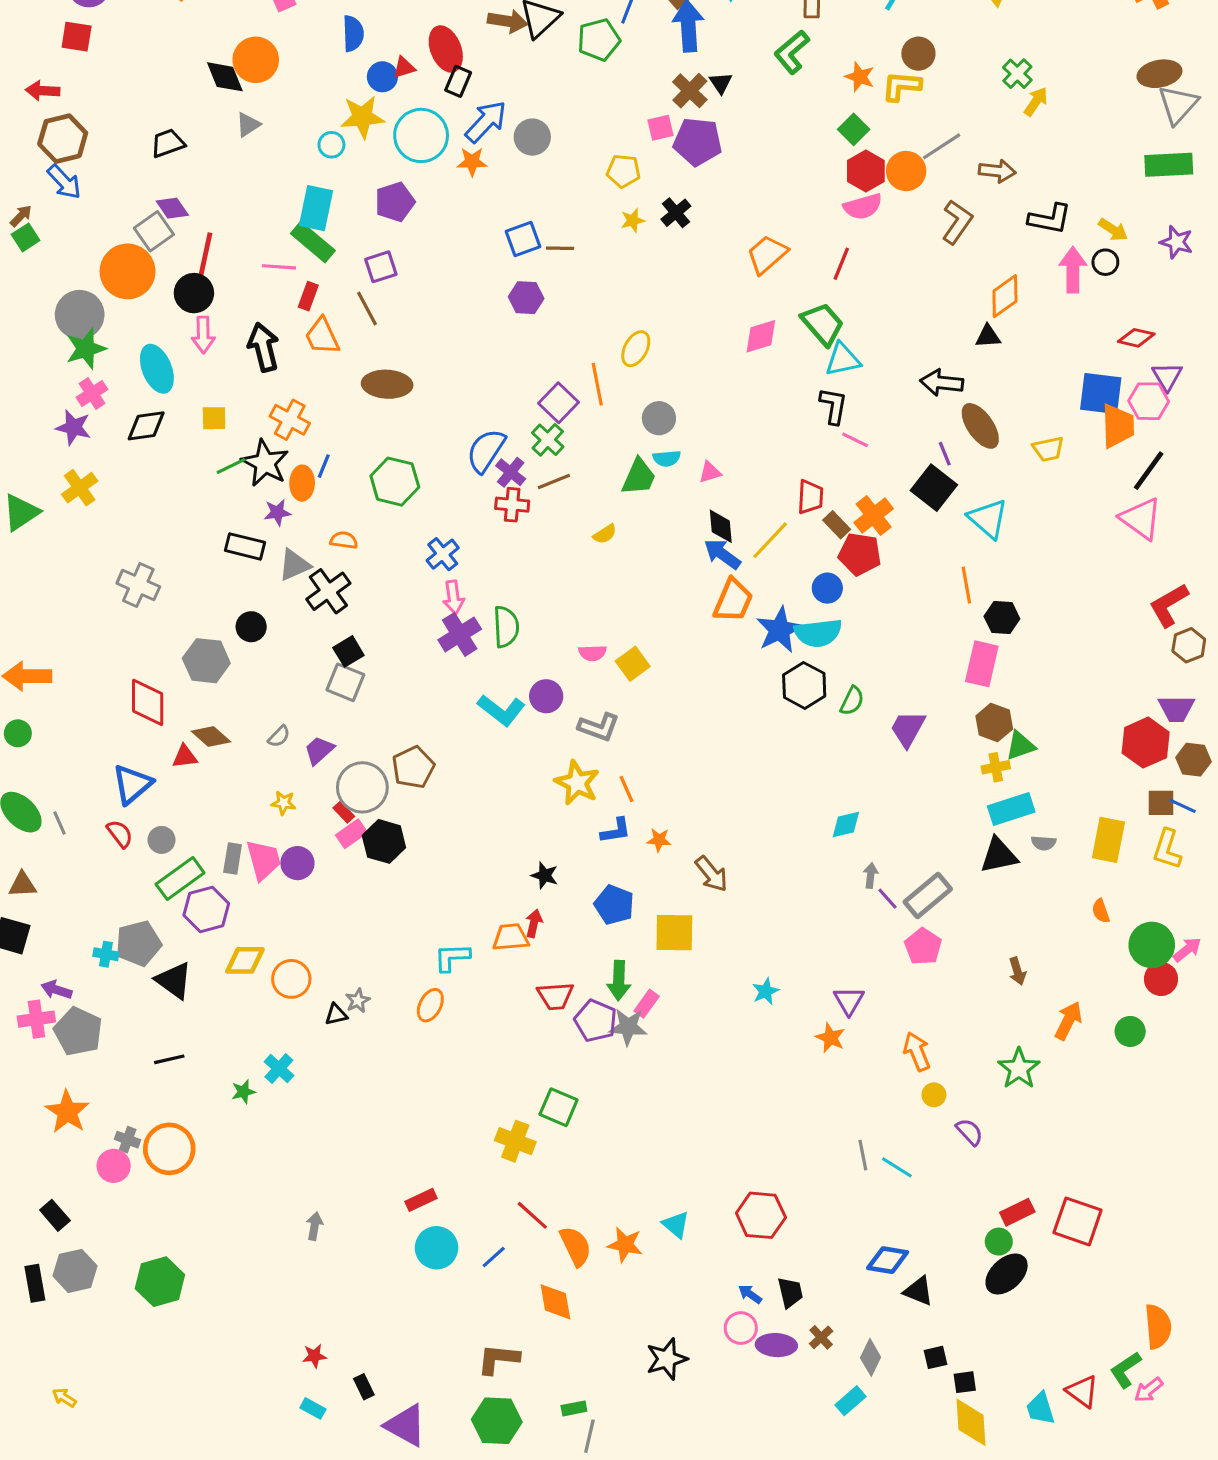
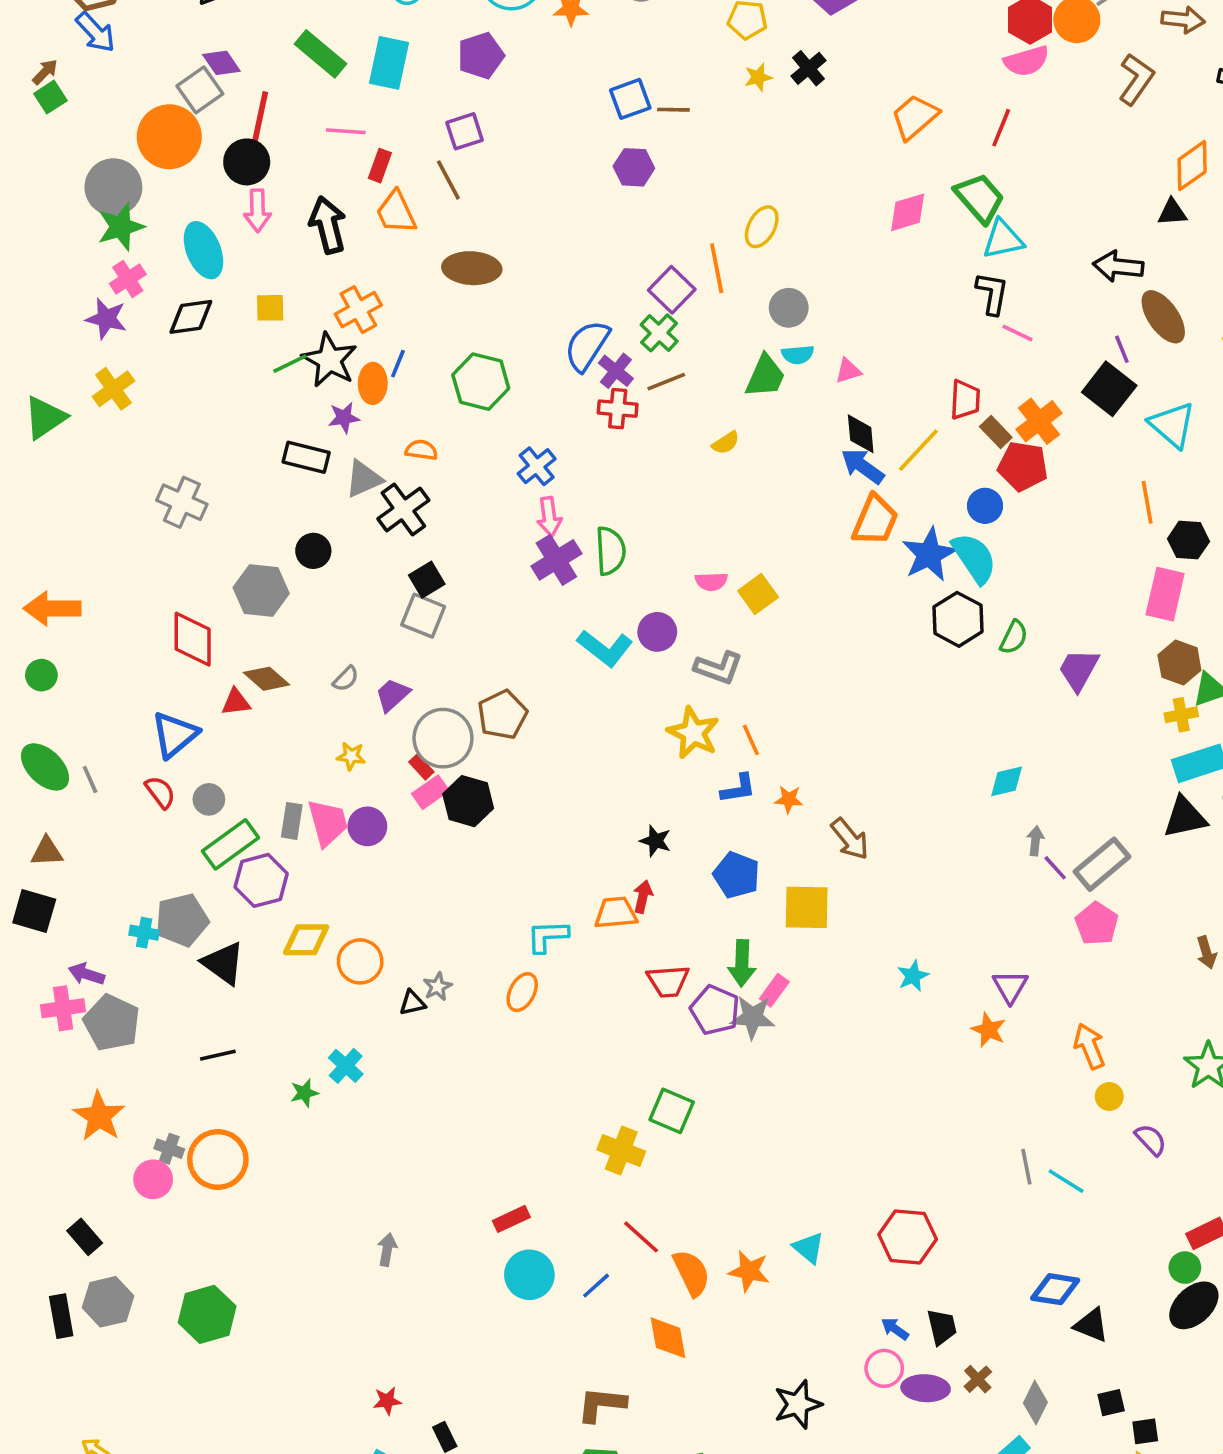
green rectangle: (313, 242) -> (321, 54), moved
orange cross: (290, 420) -> (358, 310), turned 33
cyan semicircle: (818, 633) -> (974, 558), turned -117

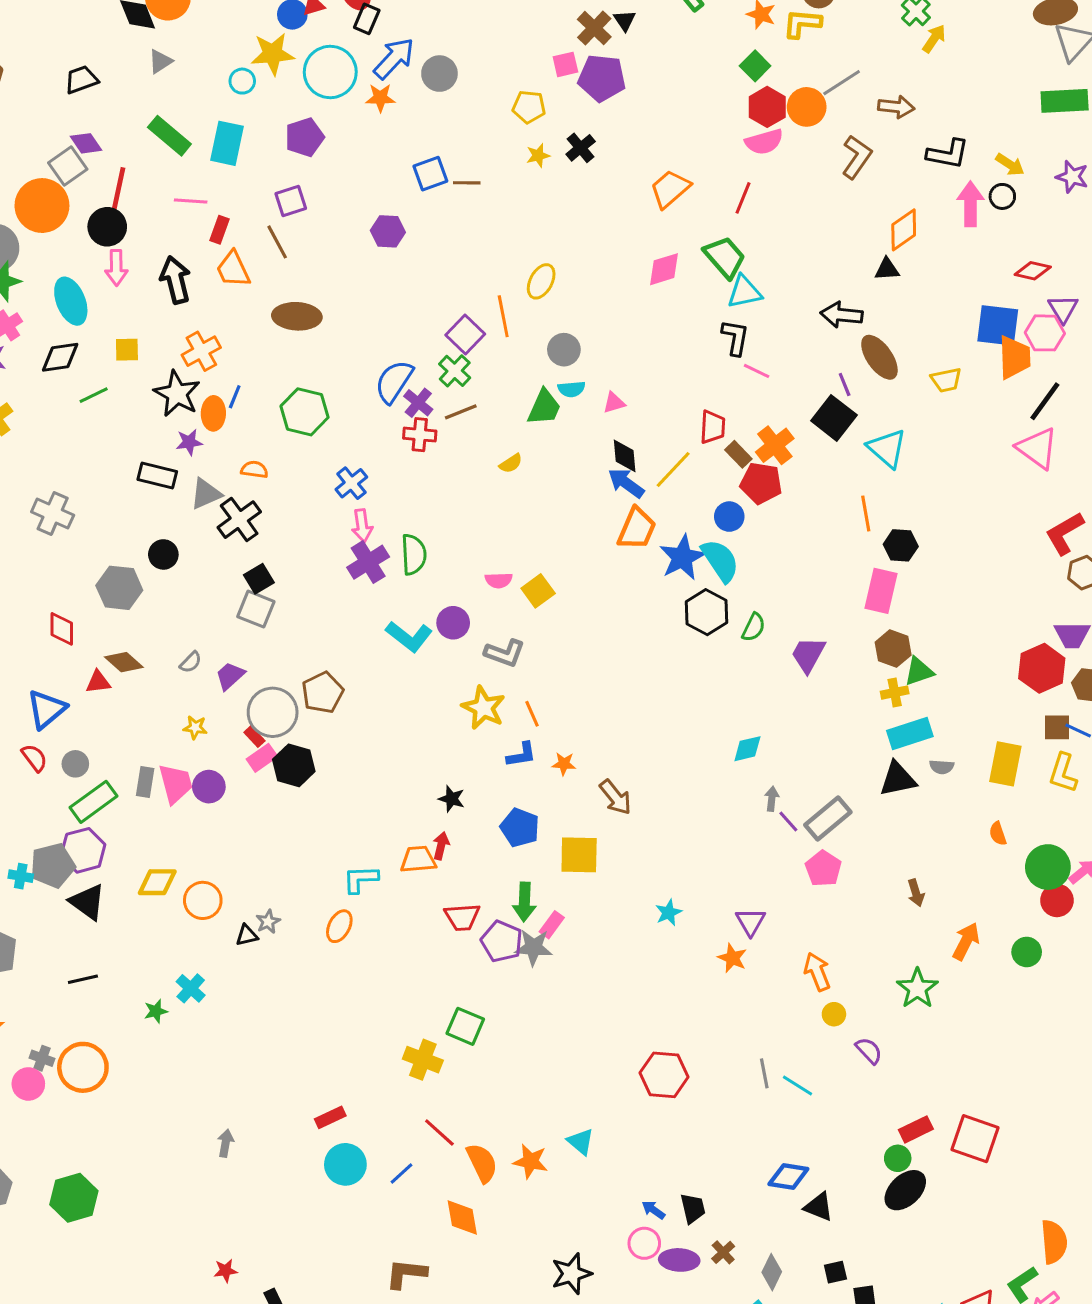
purple hexagon: (634, 167) -> (388, 231), moved
green line: (290, 364) -> (94, 395), moved
red diamond: (193, 639) -> (62, 629), size x0.7
purple hexagon: (261, 880) -> (83, 850), moved
red hexagon: (908, 1237) -> (664, 1075), moved

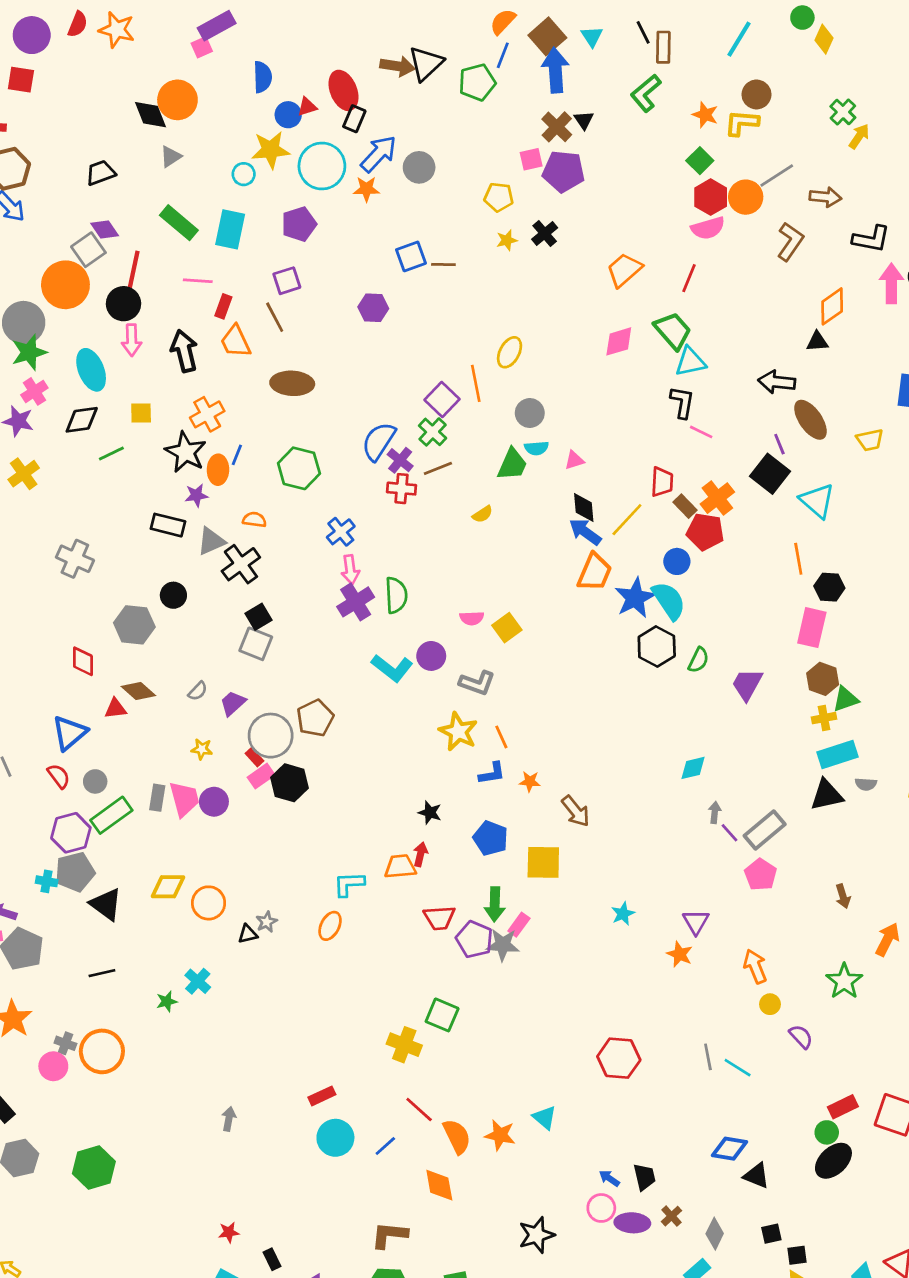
purple hexagon: (83, 850) -> (71, 833), moved

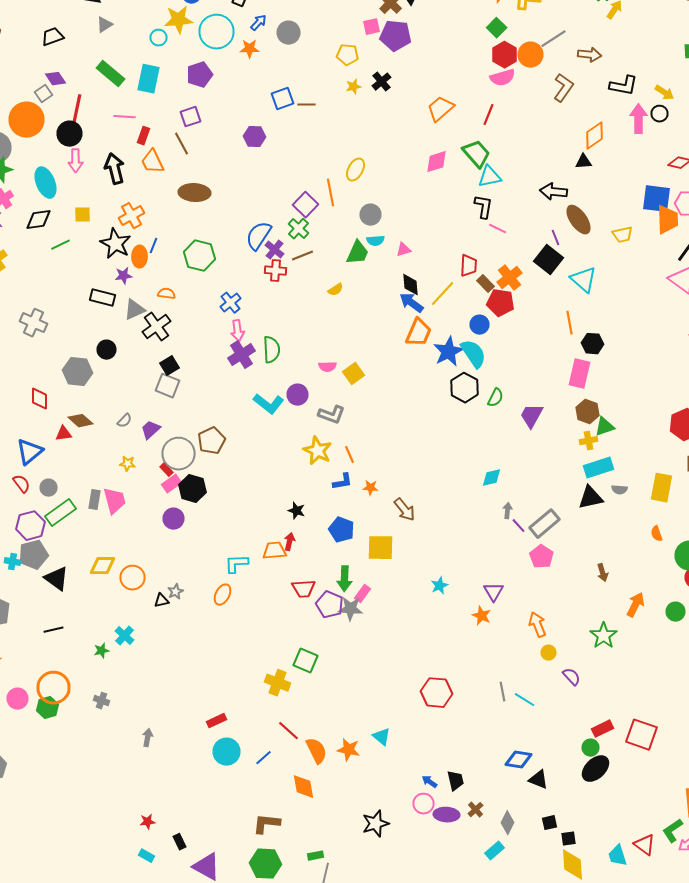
blue arrow: (379, 154) -> (258, 23), size x0.6
gray square: (88, 250) -> (44, 94), size x0.7
purple circle: (214, 802) -> (174, 519), moved
gray cross: (65, 1043) -> (102, 701), moved
green hexagon: (94, 1167) -> (48, 708), moved, size x0.7

